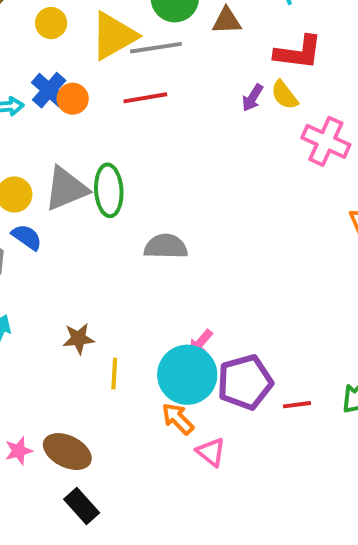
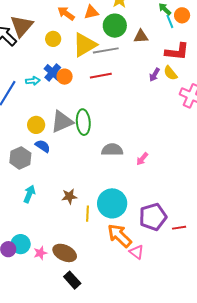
pink arrow: (201, 342) -> (142, 159), moved
cyan circle: (187, 375) -> (112, 203), moved
orange arrow: (178, 419) -> (120, 236), size x1.5

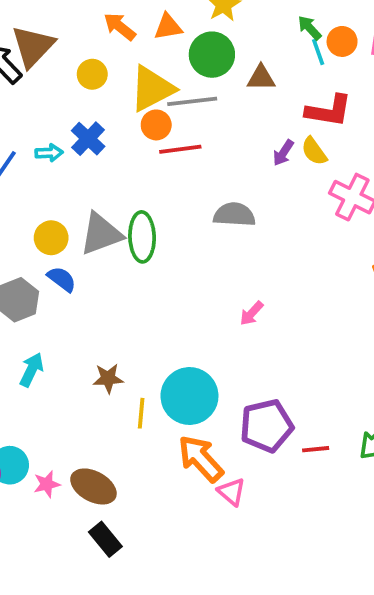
orange circle: (65, 77) -> (156, 125), moved
gray semicircle: (112, 150) -> (234, 215), moved

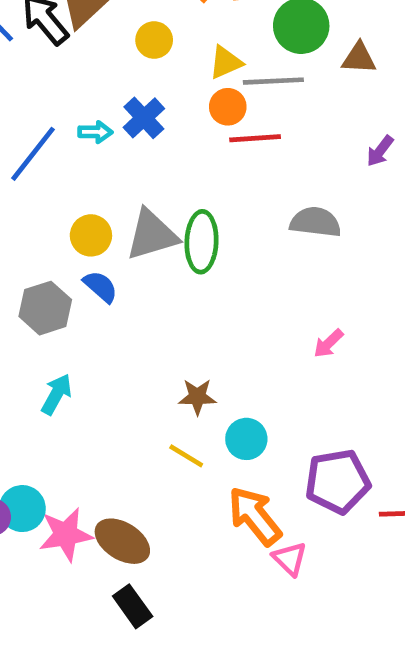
yellow triangle: (152, 89) -> (226, 62), size x0.6
brown star: (108, 378) -> (197, 397), moved
cyan circle: (189, 396) -> (246, 439), size x0.6
yellow line: (141, 413) -> (186, 456), turned -68
pink star: (47, 484) -> (66, 535), size x1.6

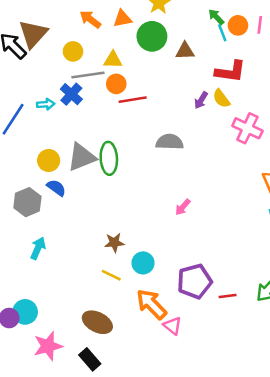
yellow triangle: (226, 62) -> (113, 60), turned 30
gray line: (273, 81) -> (88, 75), moved
pink star: (66, 535) -> (48, 346), moved
brown ellipse: (122, 541) -> (97, 322), moved

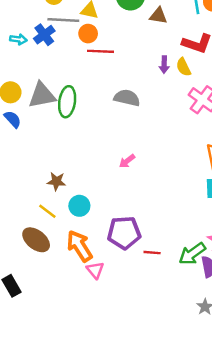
purple arrow: (201, 100) -> (164, 65), turned -42
brown ellipse: (97, 322) -> (36, 240), moved

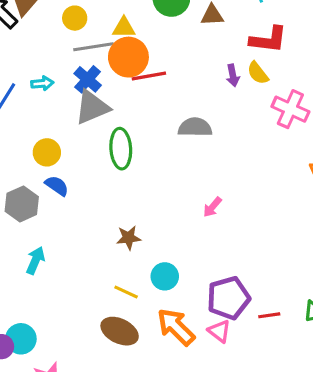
orange circle: (88, 34) -> (128, 57), size x1.6
blue cross: (44, 35) -> (88, 79), moved
gray triangle: (42, 95) -> (92, 107), moved
brown star: (56, 181) -> (129, 238), moved
pink triangle: (95, 270) -> (219, 331), moved

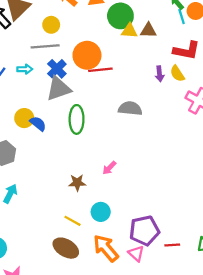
yellow triangle: (124, 28) -> (129, 31), moved
gray line: (94, 47) -> (45, 46), moved
blue semicircle: (57, 186) -> (38, 124), moved
pink arrow: (212, 207) -> (109, 168), moved

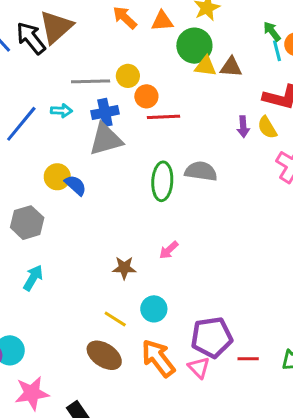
yellow circle: (51, 25) -> (128, 76), moved
orange circle: (87, 55) -> (146, 96), size x0.6
blue cross: (57, 69) -> (105, 112), turned 30
green ellipse: (77, 119) -> (162, 181), moved

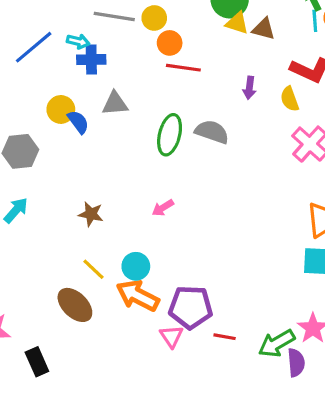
blue cross: (105, 112) -> (91, 60), moved
purple arrow: (243, 127) -> (249, 88), moved
gray triangle: (106, 139) -> (115, 104), moved, size x0.7
brown star: (124, 268) -> (91, 214), moved
orange arrow: (158, 358) -> (138, 296), moved, turned -36

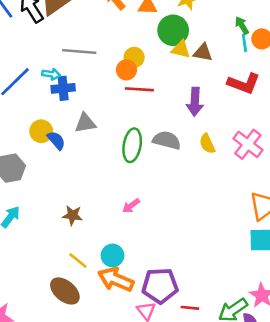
yellow circle: (154, 18) -> (134, 57), moved
purple arrow: (249, 88) -> (195, 102), size x1.5
yellow semicircle: (290, 99) -> (207, 144), moved

